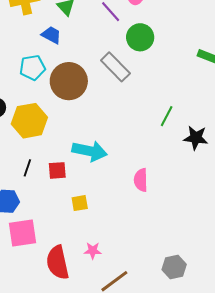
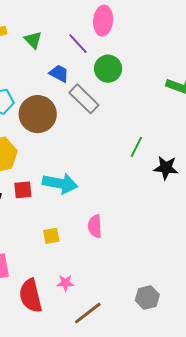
blue trapezoid: (51, 35) -> (59, 73), moved
red square: (57, 170) -> (23, 190), moved
pink semicircle: (141, 180) -> (95, 226), moved

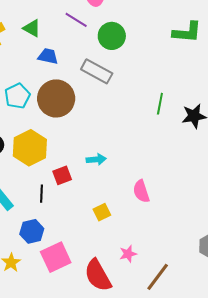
blue trapezoid: (59, 73) -> (48, 56), moved
cyan arrow: (60, 183) -> (96, 159), size x0.6

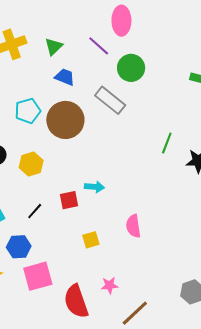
green triangle: (32, 28) -> (54, 47), turned 36
yellow hexagon: (30, 148) -> (31, 164), size x0.7
red square: (62, 175) -> (69, 200), moved
black line: (42, 194) -> (35, 211), turned 30

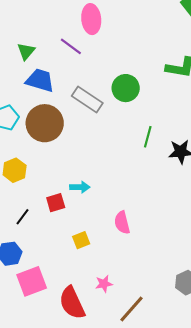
green circle: (131, 68) -> (126, 88), moved
blue trapezoid: (65, 77) -> (40, 80), size x1.4

